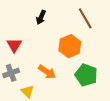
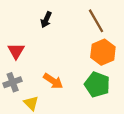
orange hexagon: (70, 46) -> (103, 52), moved

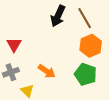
black arrow: (46, 20) -> (58, 16), moved, size x1.5

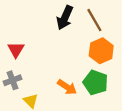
orange arrow: (47, 71) -> (67, 87), moved

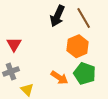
orange hexagon: (101, 51) -> (78, 46), moved

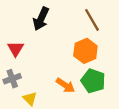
black arrow: (57, 16) -> (41, 19), moved

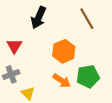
orange hexagon: (85, 51) -> (64, 51), moved
green pentagon: (93, 81) -> (88, 77), turned -30

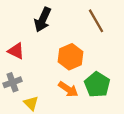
red triangle: (14, 46) -> (16, 51), turned -35
green pentagon: (88, 77) -> (97, 85), turned -30

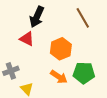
red triangle: (16, 51) -> (27, 39), moved
green pentagon: (97, 85) -> (84, 73), turned -30

